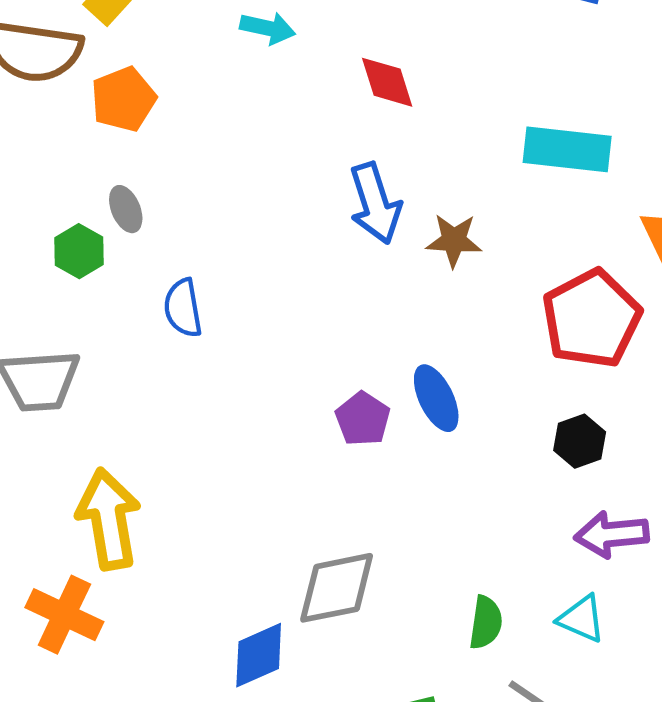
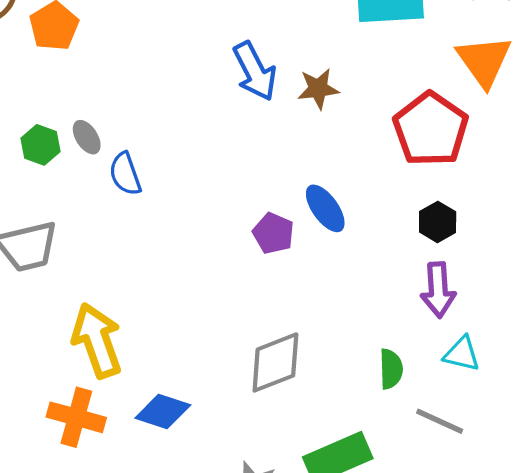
gray ellipse: (126, 209) -> (87, 137), moved
purple arrow: (612, 534) -> (438, 290), moved, turned -78
blue diamond: (259, 655) -> (163, 411), moved, turned 52

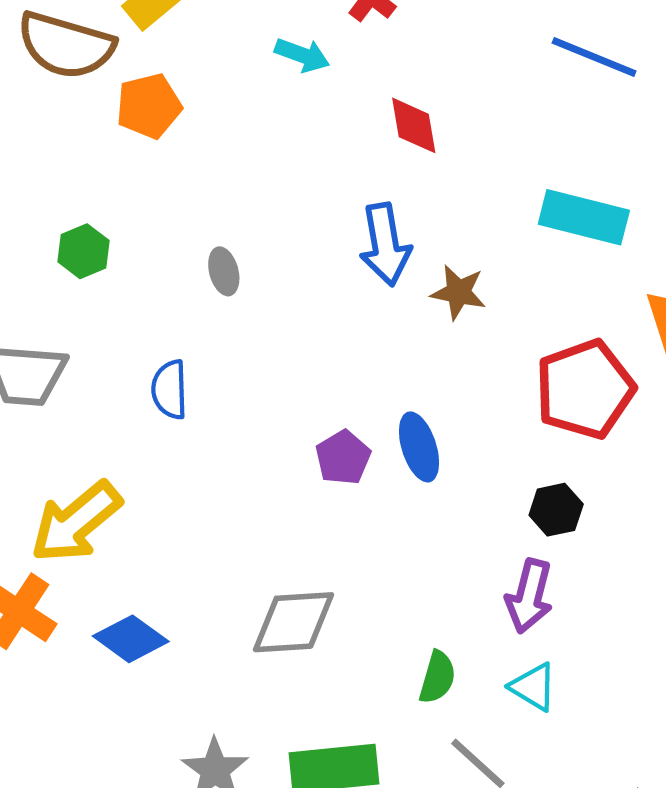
gray ellipse: (87, 137) -> (224, 271), moved
blue semicircle: (125, 174) -> (170, 390), moved
yellow arrow: (97, 340) -> (76, 522), turned -128

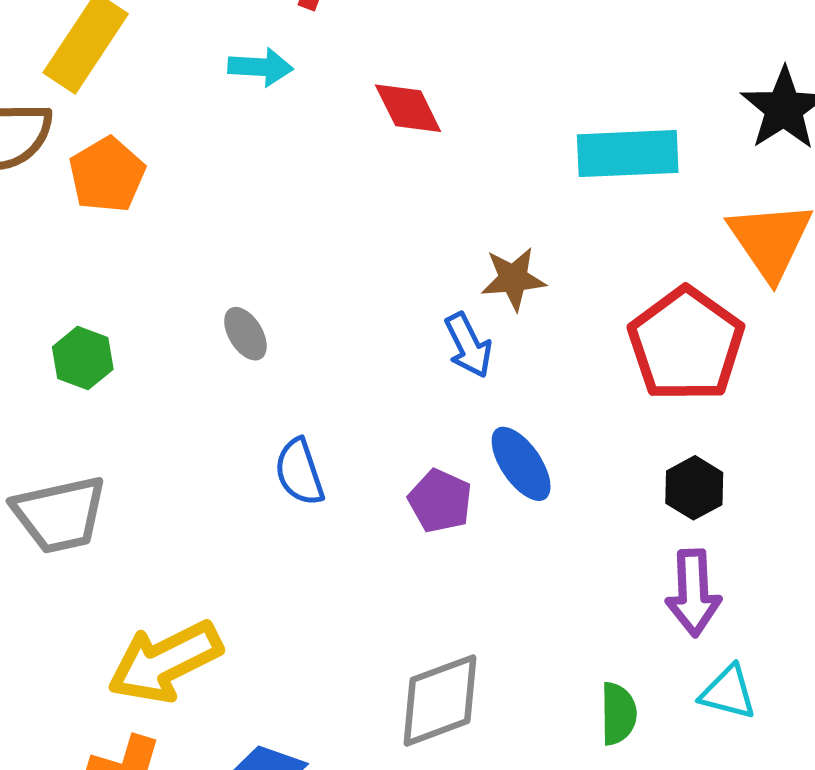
blue arrow: (385, 244) -> (468, 345), moved, size x0.7
blue semicircle: (170, 390) -> (299, 472), moved
yellow arrow: (76, 522) -> (165, 662), turned 30

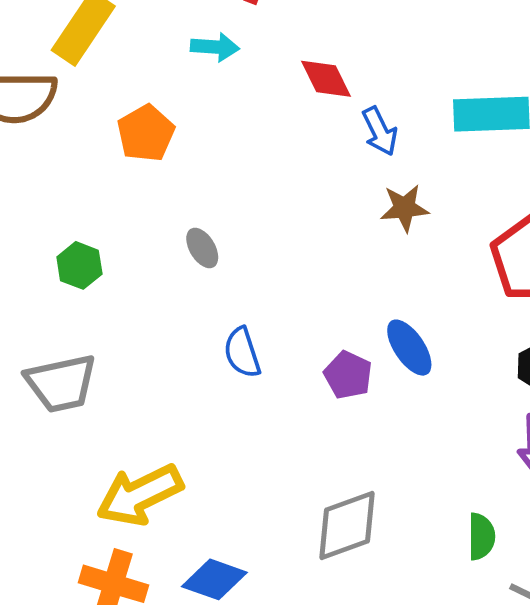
orange pentagon: (107, 175) -> (146, 133), moved
blue arrow: (468, 345) -> (380, 131), moved

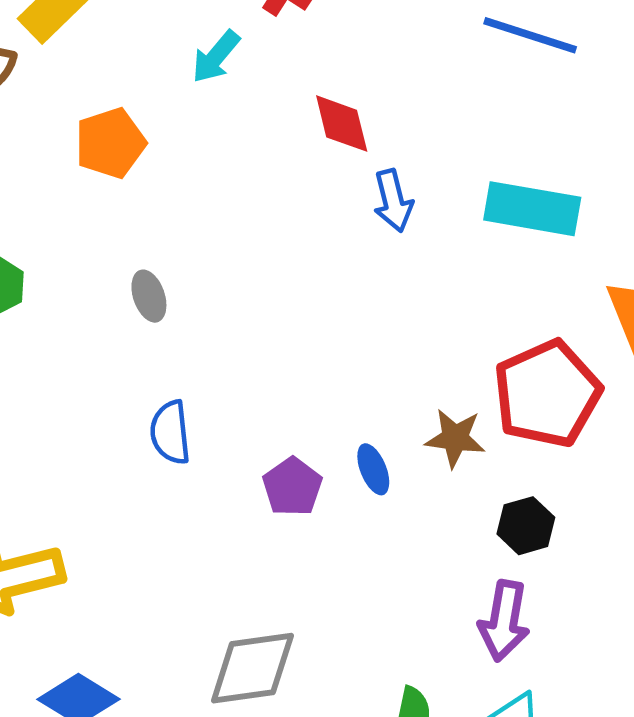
cyan arrow: (215, 47) -> (216, 57), turned 114
brown star: (404, 208) -> (455, 438), moved
blue ellipse: (409, 348) -> (373, 469), size x0.7

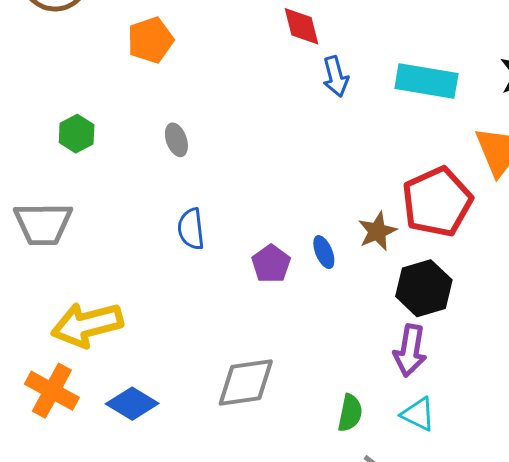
brown star: (455, 438) -> (377, 231), turned -30
black hexagon: (526, 526) -> (424, 288), size x1.5

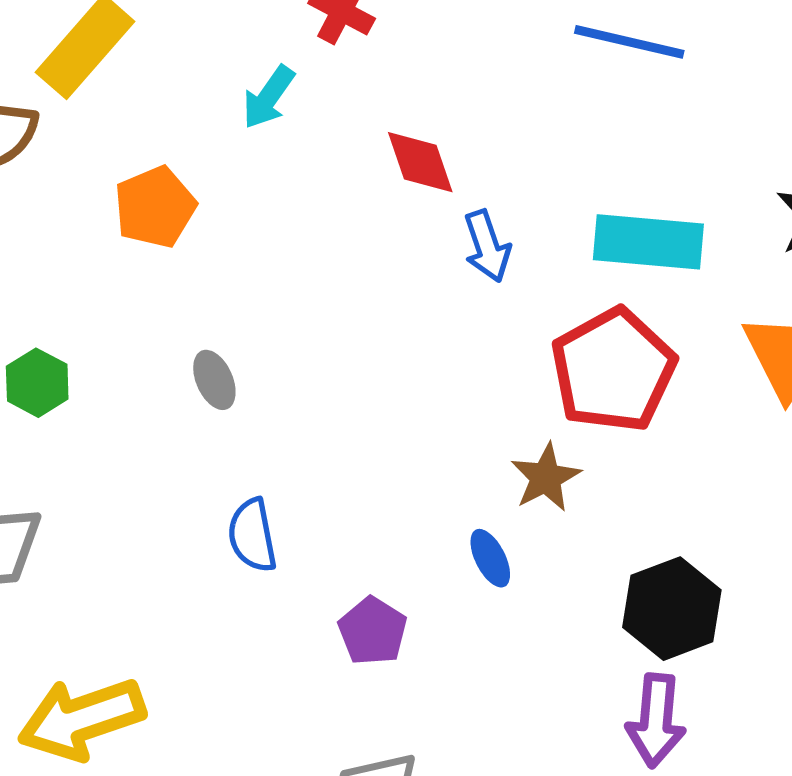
red pentagon: (437, 202) -> (613, 370), moved
brown star: (377, 231) -> (546, 478), moved
purple pentagon: (271, 264) -> (373, 631), moved

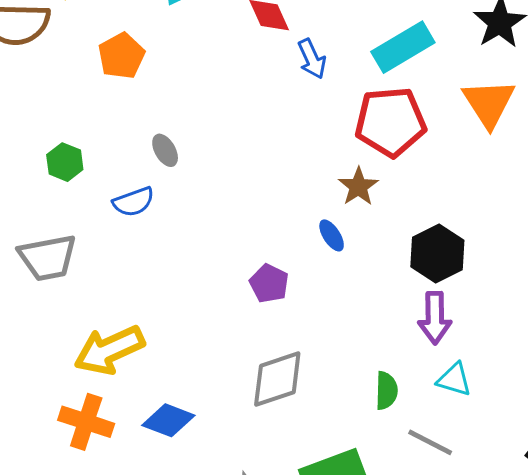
cyan rectangle: (648, 242) -> (403, 47), turned -30
red pentagon: (613, 370) -> (390, 122), turned 30
blue semicircle: (252, 535) -> (134, 202), moved, turned -93

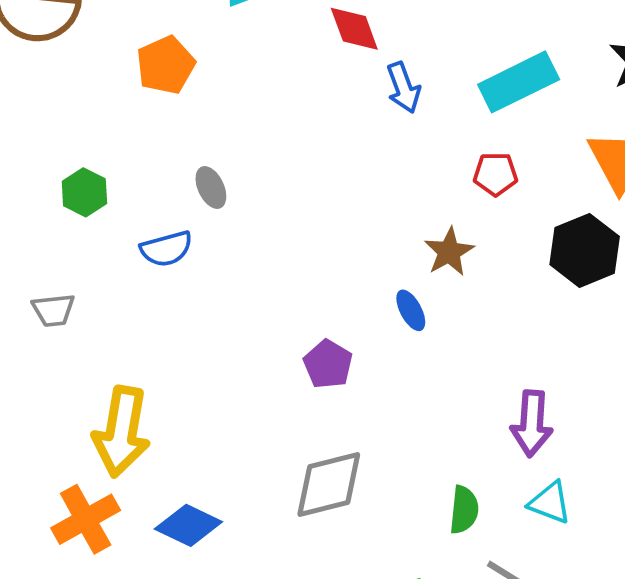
red pentagon: (390, 122) -> (495, 174), size x0.5
black hexagon: (437, 253) -> (585, 250), moved
gray trapezoid: (48, 258) -> (53, 310), size x0.6
yellow arrow: (109, 350) -> (121, 432), turned -60
orange cross: (86, 422) -> (86, 519), turned 38

